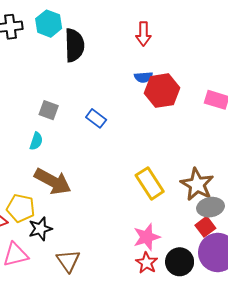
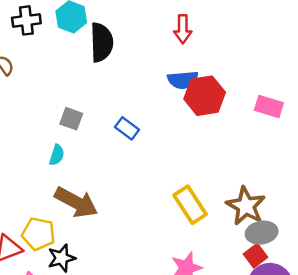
blue semicircle: (143, 77) -> (183, 80), size x1.4

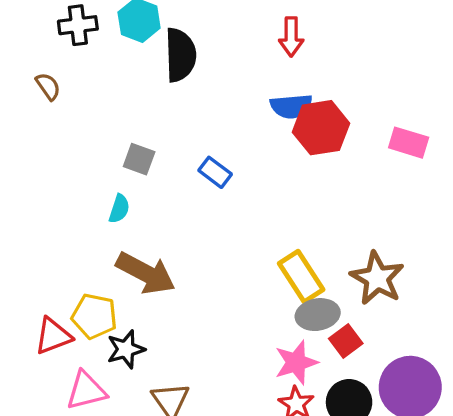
gray ellipse: (262, 233) -> (318, 315), moved
red square: (256, 256) -> (346, 341), moved

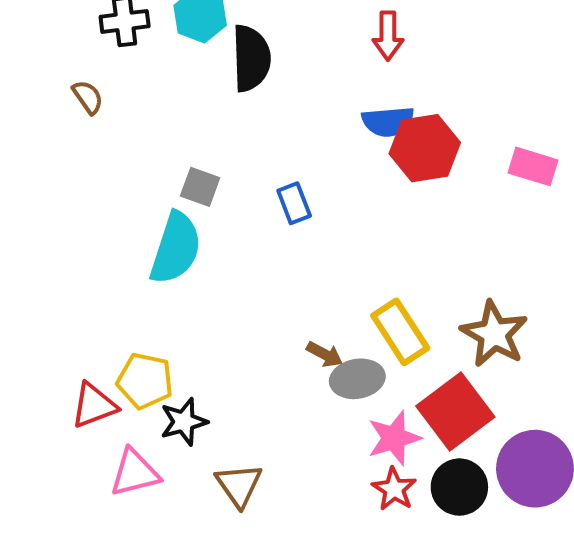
blue rectangle: (215, 172) -> (294, 203), turned 32
cyan semicircle: (119, 209) -> (176, 248), size x2.0
brown arrow: (146, 273) -> (325, 354), moved, size x0.5
gray ellipse: (318, 315) -> (357, 379), moved
red square: (346, 341) -> (455, 411), size x1.8

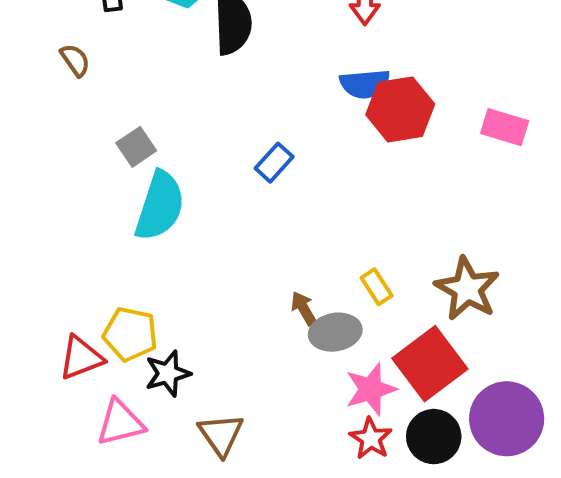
gray square: (200, 187) -> (136, 147), moved, turned 36
blue rectangle: (294, 203) -> (274, 163), turned 63
yellow rectangle: (400, 332) -> (377, 287), size x0.6
brown arrow: (325, 354) -> (304, 308), turned -148

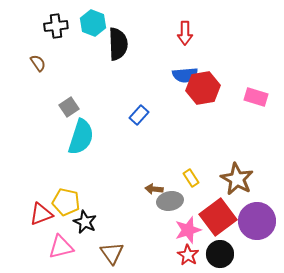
brown arrow: (304, 308) -> (154, 189), turned -54
black star: (168, 373) -> (85, 222), turned -30
purple circle: (507, 419) -> (257, 221), moved

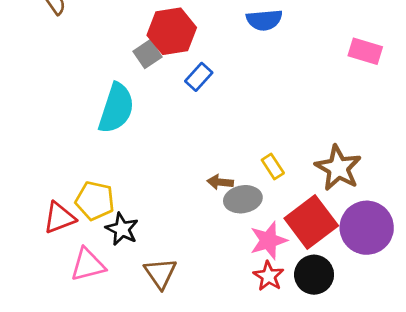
red hexagon: (203, 88) -> (172, 31), moved
gray square: (69, 107) -> (148, 54), moved

